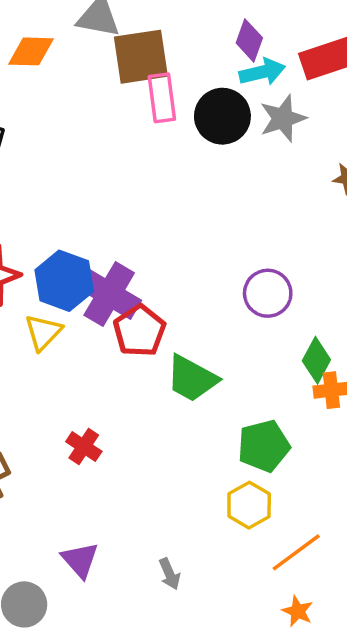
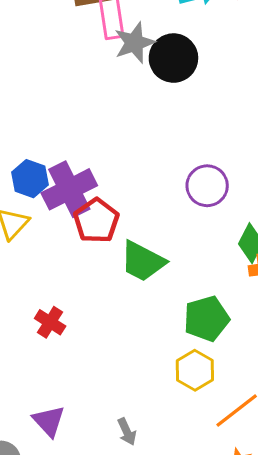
black circle: (222, 116) -> (173, 58), moved
gray star: (283, 118) -> (134, 43), moved
blue hexagon: (64, 281) -> (30, 179), size x0.7
purple cross: (109, 294) -> (69, 189), turned 34

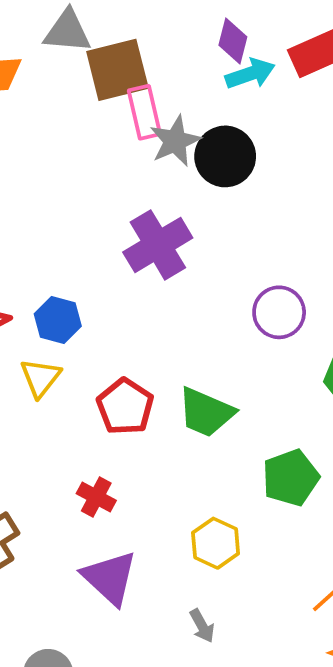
purple cross: (69, 189) -> (158, 245), moved
red pentagon: (96, 221) -> (125, 407), moved
yellow hexagon: (195, 370) -> (216, 543), moved
purple triangle: (49, 421) -> (110, 578), moved, size x1.4

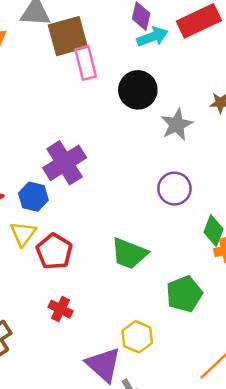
gray star: (175, 141) -> (177, 125), moved
purple cross: (158, 245) -> (65, 163), moved
red pentagon: (125, 407) -> (54, 251), moved
purple triangle: (110, 578) -> (104, 365), moved

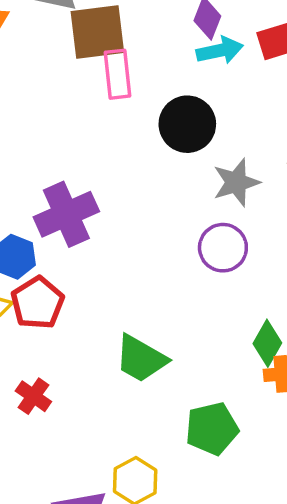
purple circle: (174, 189) -> (223, 248), moved
red pentagon: (54, 251) -> (38, 303), moved
red cross: (61, 309) -> (33, 396), moved

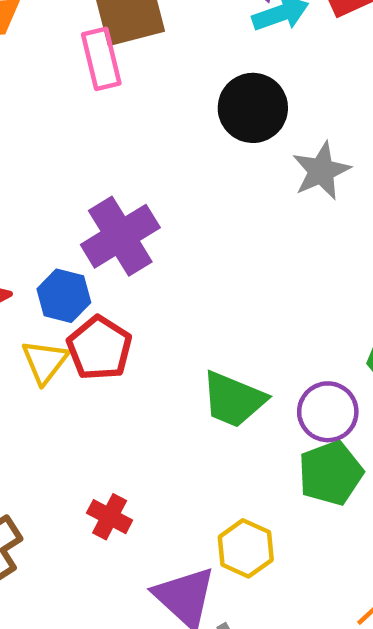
pink rectangle: (118, 74) -> (101, 59), moved
purple circle: (223, 248) -> (328, 412), moved
red cross: (33, 396) -> (110, 517), moved

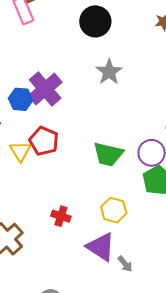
gray star: (321, 171) -> (109, 72), moved
blue hexagon: (64, 296) -> (21, 99), moved
yellow hexagon: (246, 548) -> (114, 210), moved

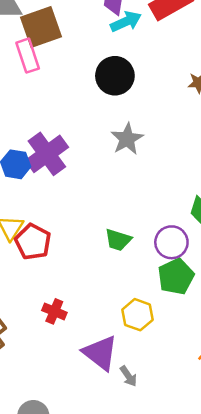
red pentagon: (44, 141) -> (33, 242), moved
green trapezoid: (108, 154) -> (118, 240), size x0.7
yellow hexagon: (114, 210) -> (137, 315), moved

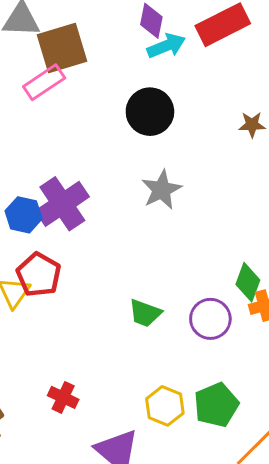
pink rectangle: (28, 56) -> (44, 82), turned 72
red pentagon: (33, 242) -> (39, 275), moved
green pentagon: (176, 276) -> (216, 405), moved

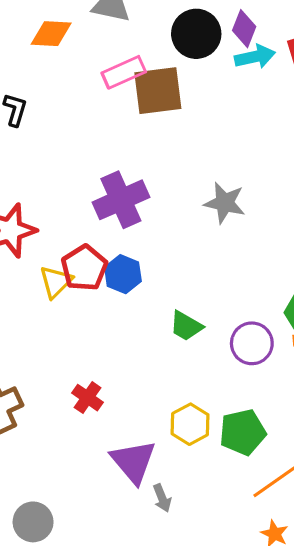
brown square: (62, 48) -> (158, 91), moved
black circle: (150, 112) -> (196, 34), moved
gray star: (161, 190) -> (225, 203), turned 30
blue hexagon: (24, 215) -> (123, 274), moved

